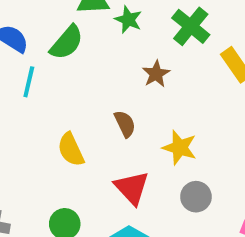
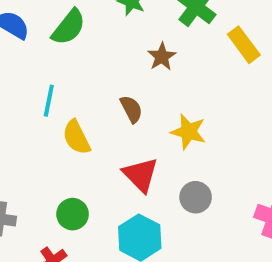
cyan line: (29, 82) -> (49, 101), moved
gray circle: (196, 197) -> (196, 197), moved

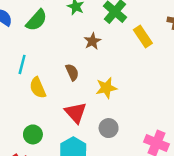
yellow star: (188, 132) -> (106, 88), turned -30

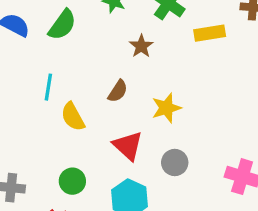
yellow rectangle: (143, 36) -> (210, 33), turned -60
brown semicircle: (72, 72) -> (118, 91), turned 63

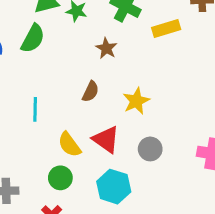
cyan line: (48, 87) -> (35, 109), moved
yellow semicircle: (73, 117) -> (69, 145), moved

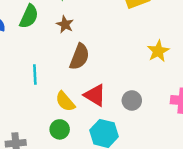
brown star: (106, 48) -> (65, 24), moved
brown semicircle: (90, 92) -> (79, 57), size x1.5
yellow star: (136, 101) -> (158, 51), moved

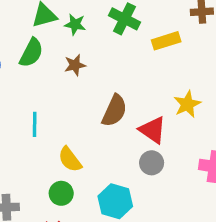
brown star: (65, 24) -> (75, 65), turned 30
brown semicircle: (79, 57) -> (114, 111), moved
red triangle: (95, 95) -> (153, 130), moved

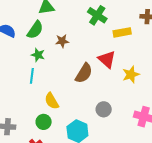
green star: (75, 24) -> (38, 55), moved
red triangle: (153, 130) -> (107, 59), moved

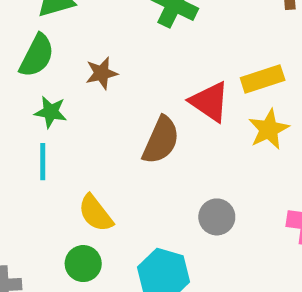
yellow rectangle: (122, 32) -> (263, 79), moved

